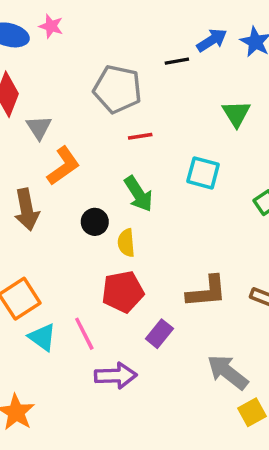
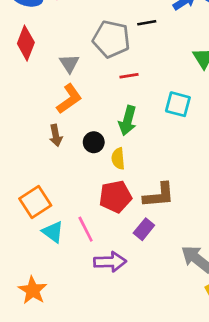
black line: (177, 61) -> (147, 23), moved
gray triangle: (39, 128) -> (69, 63), moved
green arrow: (138, 194) -> (128, 121), turned 48
brown arrow: (27, 210) -> (56, 135), moved, size x0.7
brown L-shape: (207, 292) -> (159, 195), moved

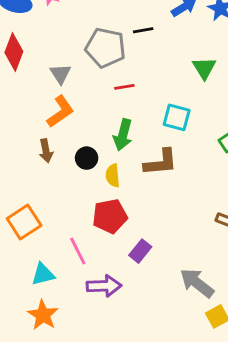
brown L-shape: (159, 195) -> (161, 162), moved
cyan triangle: (53, 232) -> (43, 274), moved, turned -50
orange star: (33, 290) -> (43, 315), moved

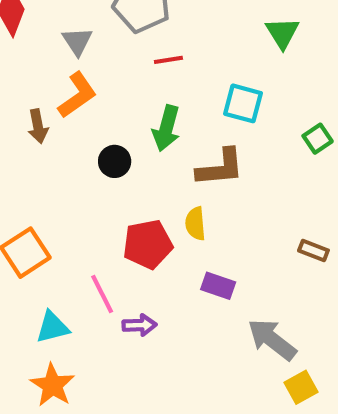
brown arrow: (46, 151) -> (38, 126), moved
yellow semicircle: (113, 175) -> (195, 224), moved
purple rectangle: (140, 251) -> (218, 286), moved, turned 70
purple arrow: (104, 286) -> (139, 325), moved, size x0.7

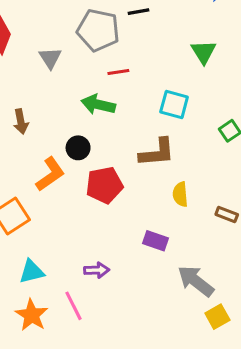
orange L-shape: (77, 95) -> (50, 174), moved
green arrow: (166, 128) -> (98, 105), moved, turned 88
yellow semicircle: (195, 224) -> (180, 194), moved
red pentagon: (148, 244) -> (104, 185), moved
pink line: (102, 294) -> (73, 306), moved

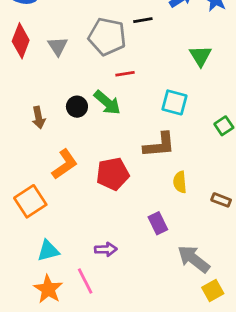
gray triangle: (50, 58) -> (58, 46), moved
green arrow: (98, 105) -> (107, 102), turned -152
black circle: (78, 148) -> (77, 107), moved
purple rectangle: (155, 241) -> (158, 223), turned 45

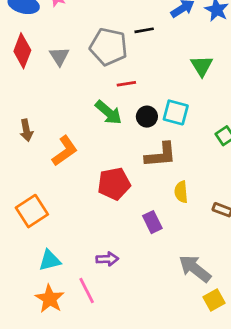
black circle: (77, 107) -> (147, 117), moved
brown arrow: (39, 118) -> (26, 130), moved
orange L-shape: (65, 164) -> (65, 151), moved
purple rectangle: (158, 223) -> (152, 222), moved

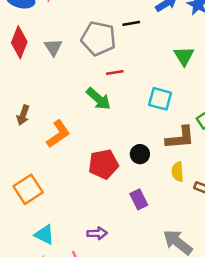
black circle: (147, 117) -> (140, 154), moved
brown arrow: (26, 130) -> (23, 115), turned 30
brown L-shape: (161, 155) -> (180, 138), moved
yellow semicircle: (181, 192) -> (178, 172), moved
cyan triangle: (50, 260) -> (44, 235), turned 40

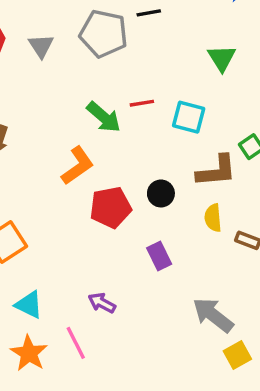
red line: (115, 72) -> (142, 103), moved
orange L-shape: (58, 134) -> (78, 166), moved
purple arrow: (97, 233) -> (102, 303), turned -150

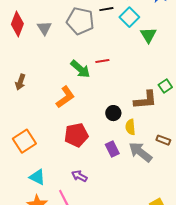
cyan square: (189, 117) -> (129, 17), moved, turned 30
red pentagon: (111, 207) -> (76, 135), moved
yellow semicircle: (213, 218) -> (130, 127), moved
gray arrow: (213, 315) -> (140, 152), moved

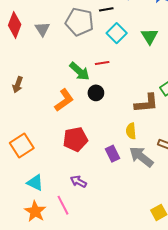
cyan square: (129, 17) -> (117, 33), moved
black circle: (113, 113) -> (96, 93), moved

